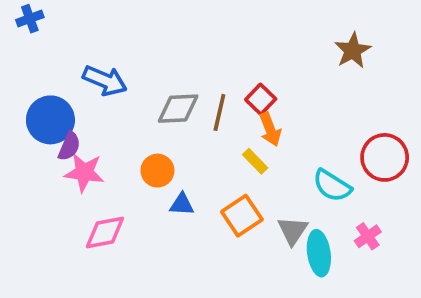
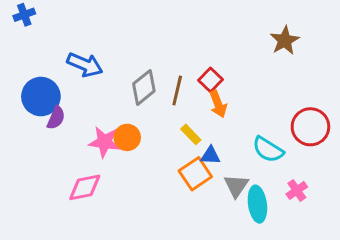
gray diamond: (178, 109) -> (144, 87), turned -36
yellow rectangle: (255, 161) -> (191, 134), moved
pink star: (84, 172) -> (104, 142), moved
blue triangle: (182, 204) -> (210, 156), moved

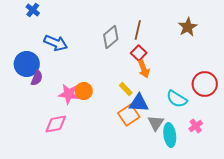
blue cross: (24, 15) -> (33, 10), moved, turned -32
gray diamond: (144, 87) -> (111, 37), moved
brown line: (177, 90) -> (138, 30), moved
blue triangle: (210, 156) -> (139, 103), size x1.5

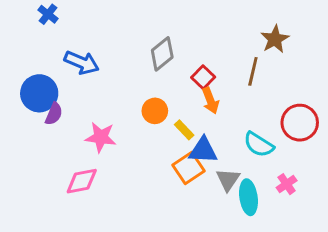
brown line: (138, 30) -> (253, 71), moved
orange circle: (84, 91) -> (155, 111), moved

